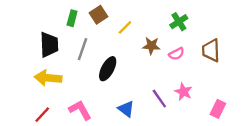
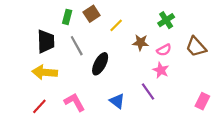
gray line: (82, 49) -> (77, 46), turned -48
brown trapezoid: (211, 50) -> (196, 47), turned -40
pink star: (183, 92) -> (161, 70), moved

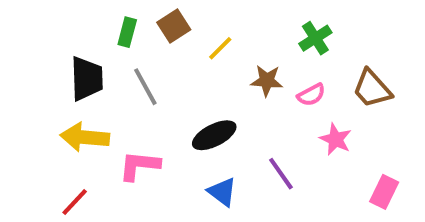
black ellipse: (100, 64) -> (214, 135), moved, turned 35
pink star: (161, 70) -> (336, 139), moved
pink L-shape: (75, 102) -> (139, 166), moved, turned -55

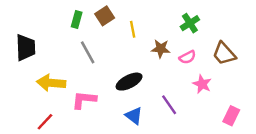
yellow line: (220, 48) -> (133, 29), turned -56
black trapezoid: (87, 79) -> (26, 47), moved

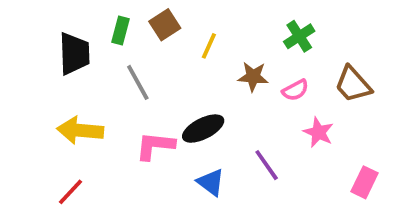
yellow line: (133, 29) -> (209, 46), turned 35
black trapezoid: (26, 47) -> (74, 54), moved
pink L-shape: (84, 100) -> (155, 146), moved

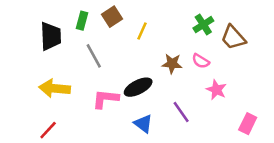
brown star: (253, 77) -> (172, 64), moved
brown trapezoid: (353, 84) -> (233, 38), moved
pink semicircle: (295, 90) -> (201, 61), turned 60

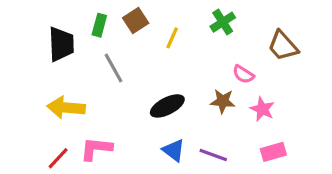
green cross: (203, 25) -> (223, 22), moved
brown star: (172, 64) -> (223, 101), moved
pink L-shape: (105, 99) -> (96, 149), moved
purple line: (181, 112) -> (213, 155), moved, turned -35
pink rectangle: (248, 124) -> (273, 152), moved, turned 48

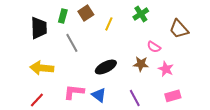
pink L-shape: (96, 149) -> (74, 92), moved
blue triangle: (174, 150) -> (99, 95), moved
purple line: (213, 155) -> (135, 98), turned 42

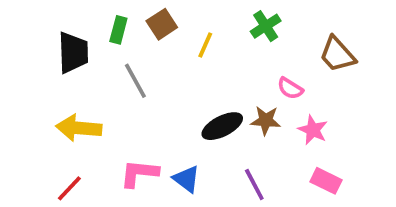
black ellipse: (106, 67) -> (222, 126), moved
pink rectangle: (173, 96) -> (326, 181), turned 42

